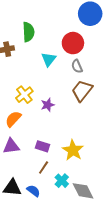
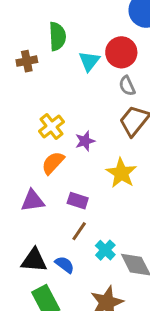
cyan triangle: (49, 59) -> (89, 61), moved
orange semicircle: (13, 119) -> (53, 163), moved
yellow star: (73, 150) -> (121, 173), moved

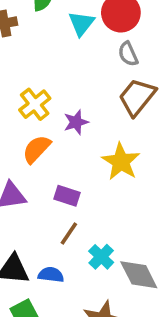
blue semicircle: (65, 265) -> (51, 275), turned -30

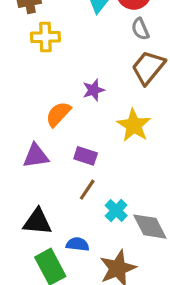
yellow cross: (35, 104) -> (45, 37), moved, turned 36
blue semicircle: (51, 275) -> (78, 244), moved

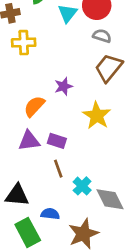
gray semicircle: (140, 29) -> (102, 36), turned 132
purple triangle: (36, 156) -> (29, 141), moved
brown line: (87, 190) -> (58, 169), turned -54

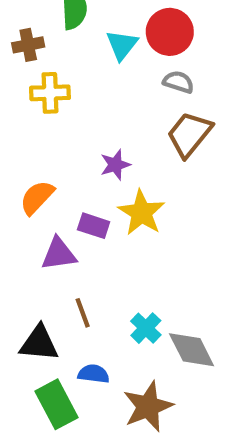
orange semicircle: (34, 106) -> (37, 197), moved
yellow star: (97, 116) -> (141, 213), moved
purple rectangle: (57, 141) -> (94, 226), moved
brown line: (58, 169) -> (83, 313), moved

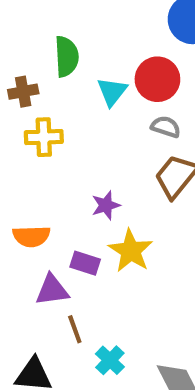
orange semicircle: (37, 197) -> (31, 236), turned -135
brown line: (83, 313) -> (75, 329), moved
cyan cross: (146, 328) -> (110, 360), moved

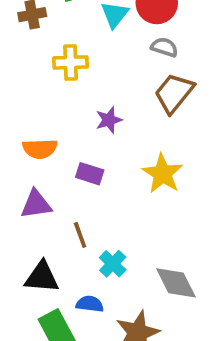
yellow cross: (44, 137) -> (71, 62), moved
yellow star: (131, 251) -> (163, 174), moved
purple triangle: (52, 290) -> (36, 204), moved

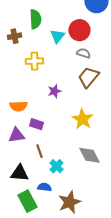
purple rectangle: (90, 174) -> (36, 124), moved
gray diamond: (176, 283) -> (89, 155), moved

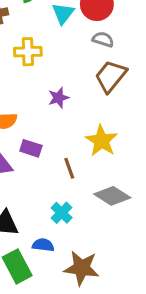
brown line: (39, 151) -> (69, 168), moved
gray diamond: (89, 155) -> (112, 196), turned -30
brown star: (69, 202) -> (82, 268), turned 30

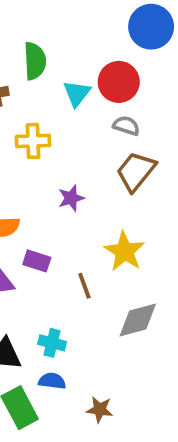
gray diamond: (112, 196) -> (138, 320), turned -48
cyan cross: (62, 213) -> (52, 343), moved, turned -30
brown star: (82, 268) -> (100, 410), size x0.6

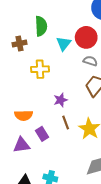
purple rectangle: (37, 261) -> (42, 134), turned 40
brown line: (84, 286) -> (66, 123), moved

